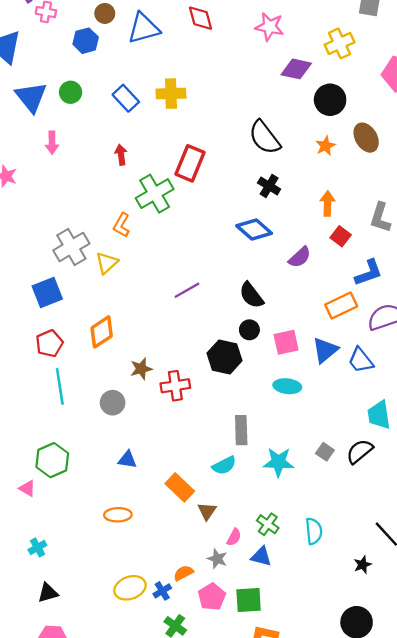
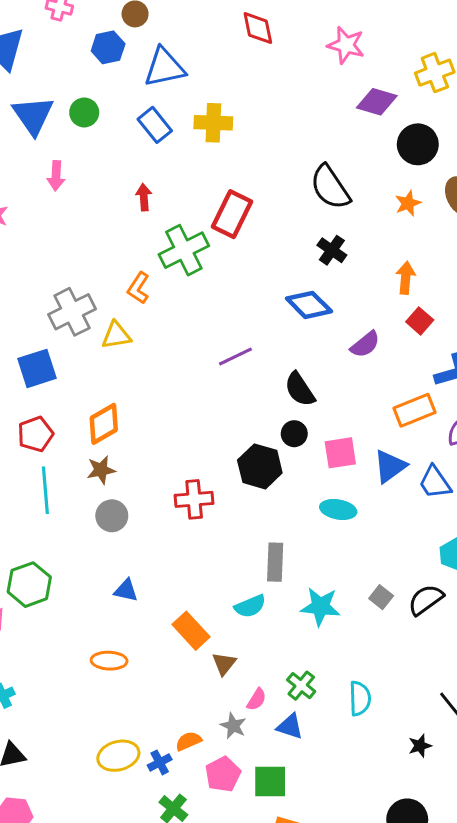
blue triangle: (144, 28) -> (165, 67), moved
yellow triangle: (107, 263) -> (116, 335), turned 30
purple line: (187, 290) -> (235, 357), moved
brown star: (141, 369) -> (101, 470), moved

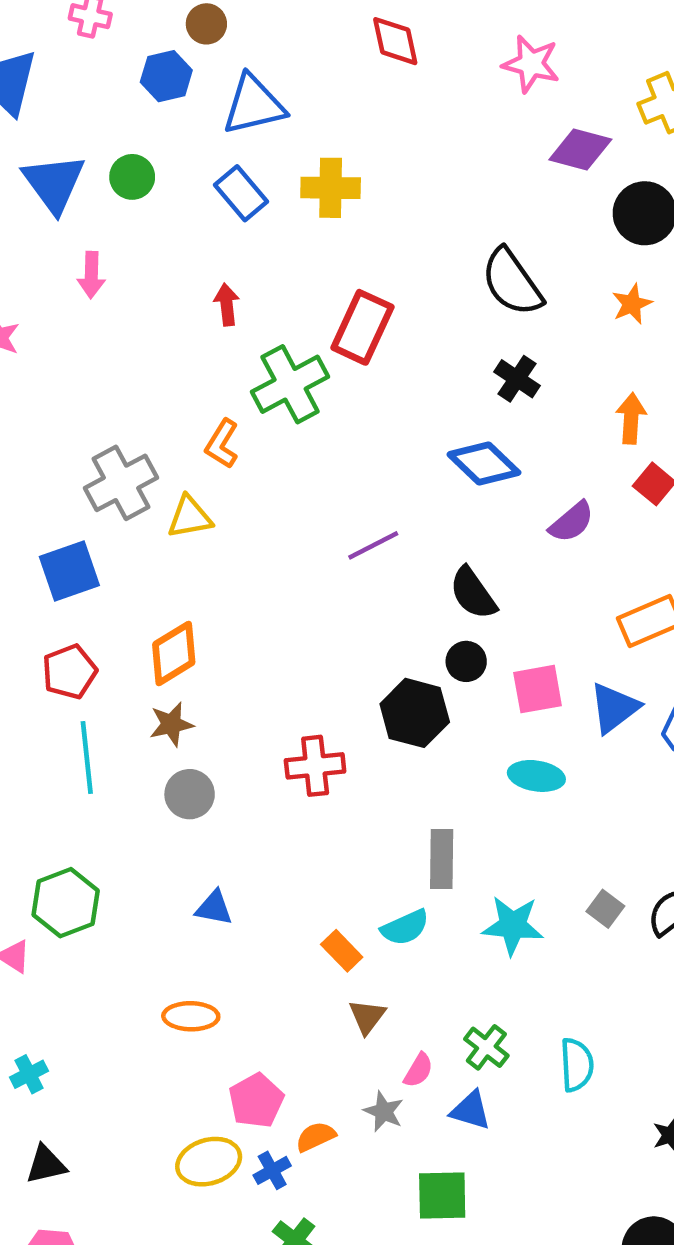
orange rectangle: (191, 631) -> (342, 951), moved, size x0.7
pink pentagon: (223, 774) -> (256, 1101), moved

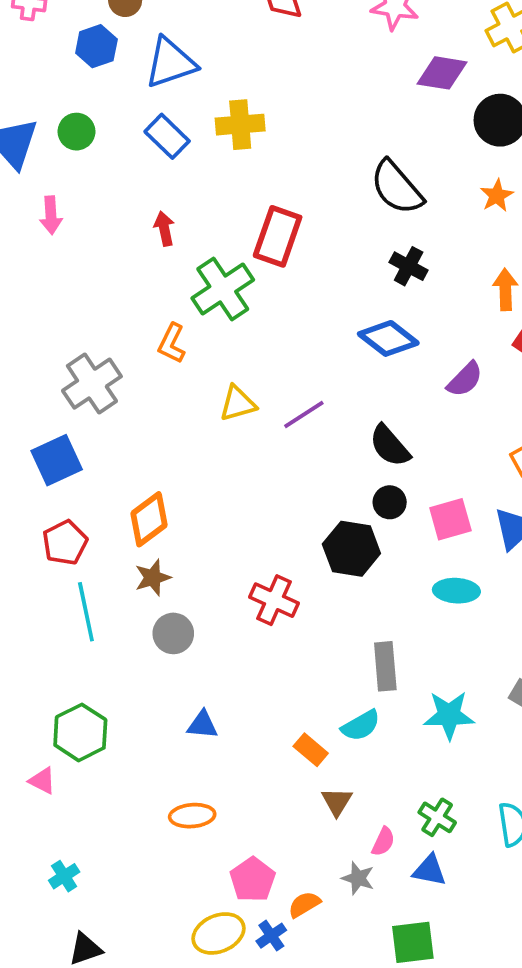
yellow triangle: (190, 517) -> (238, 403), moved
red cross: (315, 766) -> (274, 600), turned 36

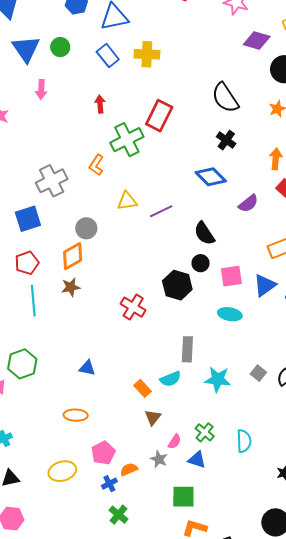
gray circle: (173, 633) -> (86, 228), moved
yellow ellipse: (219, 933) -> (62, 471), moved

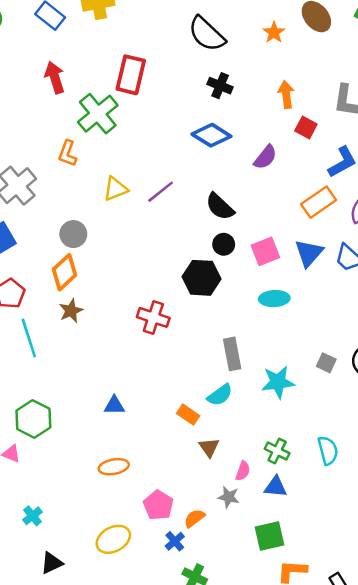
red arrow: (100, 104) -> (55, 77), size x1.4

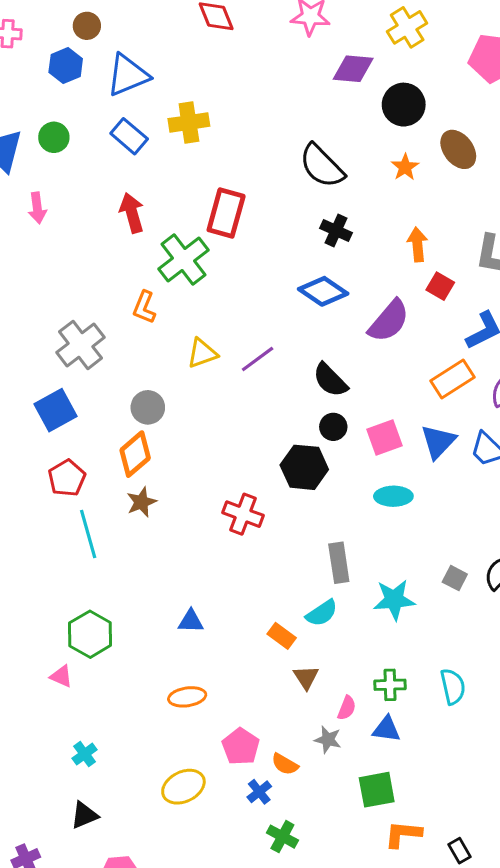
purple semicircle: (265, 157) -> (389, 321), size x1.4
green cross: (277, 451) -> (390, 685), turned -30
orange semicircle: (194, 518) -> (285, 764), turned -115
black triangle: (52, 563) -> (84, 815), moved

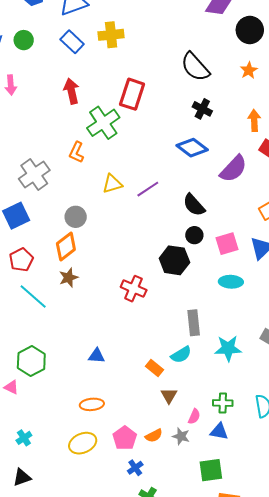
cyan line: (88, 534) -> (33, 296), turned -36
orange semicircle: (285, 764) -> (154, 436), moved, turned -60
yellow ellipse: (183, 787) -> (83, 443), moved

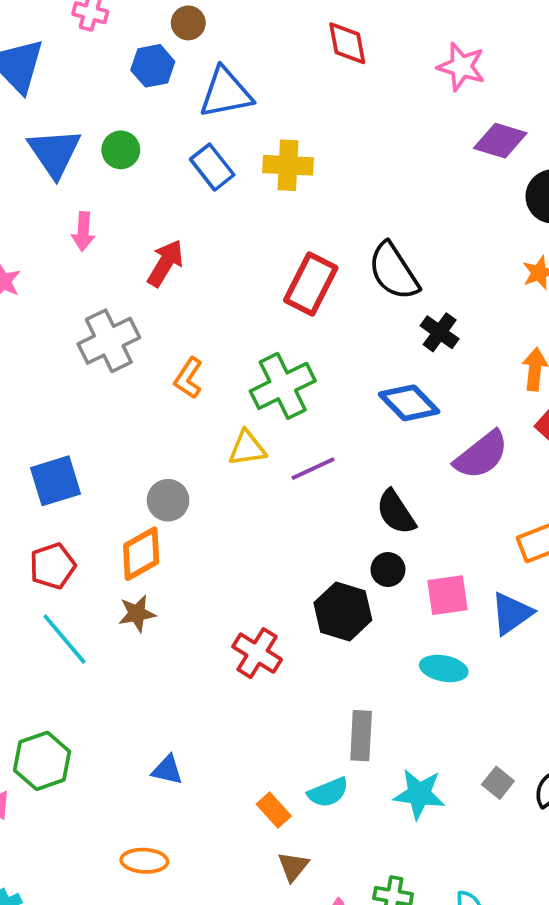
black semicircle: (195, 67) -> (394, 271), moved
red arrow: (71, 91) -> (165, 263), moved, turned 35
green cross: (103, 123) -> (283, 386), moved
gray cross: (34, 175) -> (109, 341), moved

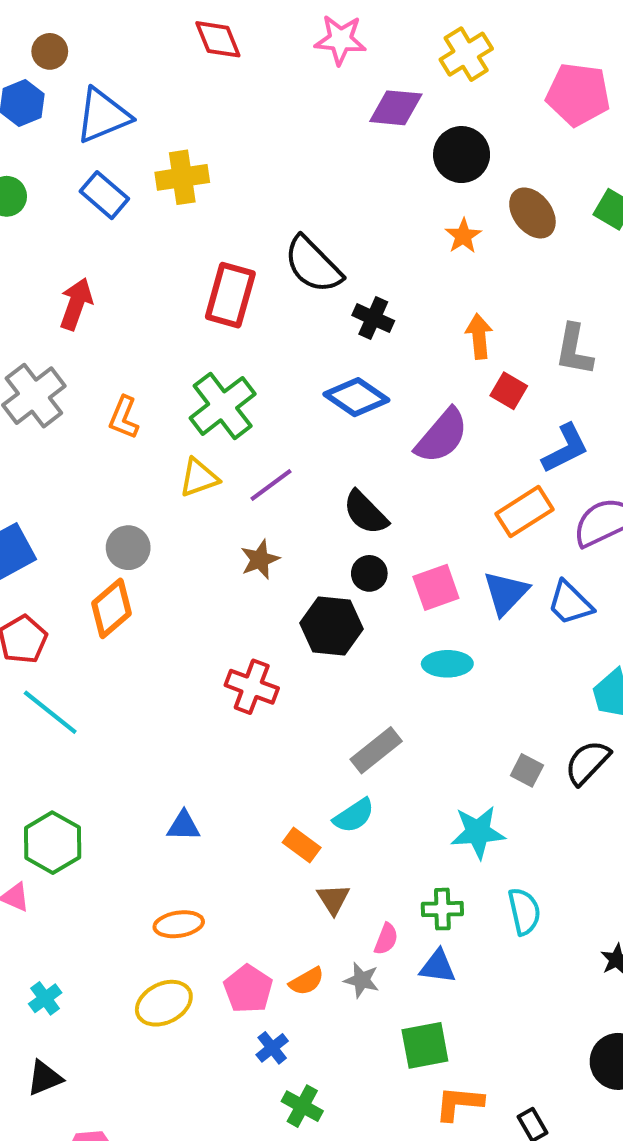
brown star: (137, 613) -> (260, 559), moved
gray rectangle: (361, 736) -> (376, 750), turned 60
cyan star: (419, 794) -> (478, 832), moved

